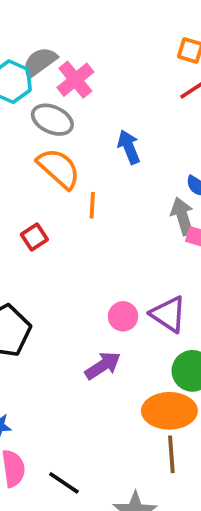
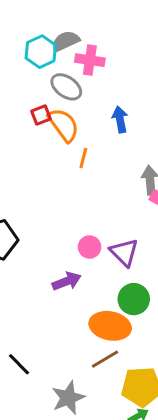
pink cross: (75, 80) -> (90, 60), turned 36
red square: (34, 237) -> (41, 115), moved
brown line: (171, 454) -> (105, 359), turned 52

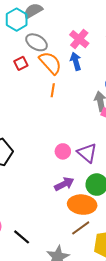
pink cross: (90, 60) -> (79, 39), moved, turned 36
orange semicircle: (63, 125) -> (50, 63), moved
purple arrow: (67, 281) -> (64, 184), moved

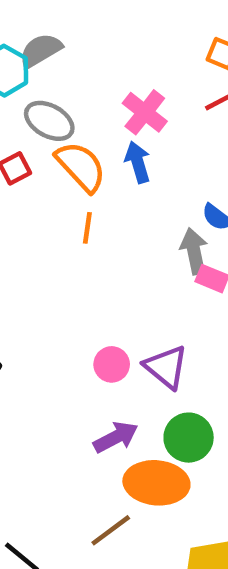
brown line: (81, 228) -> (111, 530), moved

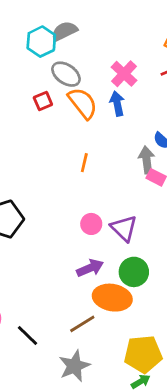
orange line: (87, 228) -> (84, 163), moved

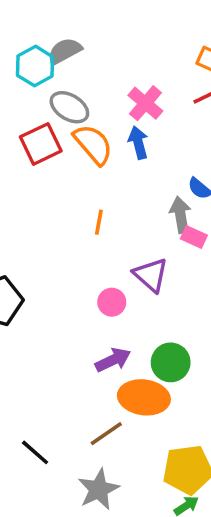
red square: (43, 101) -> (41, 144), size x1.6
purple triangle: (124, 228) -> (151, 275), moved

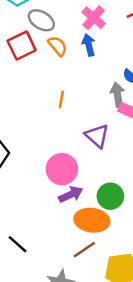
orange semicircle: (93, 144) -> (58, 46), size x0.7
pink circle: (112, 302) -> (62, 169), moved, size x1.6
brown line: (106, 434) -> (84, 250), moved
black line: (35, 452) -> (17, 244), moved

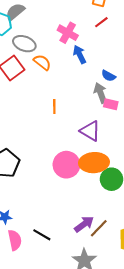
blue arrow: (89, 45) -> (80, 54), moved
purple arrow: (71, 194) -> (84, 224), moved
orange ellipse: (92, 220) -> (94, 163), moved

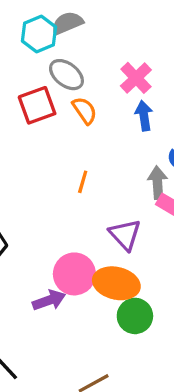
purple arrow: (84, 224) -> (49, 300), moved

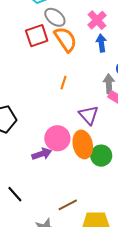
orange semicircle: (85, 111) -> (66, 39), size x1.5
orange ellipse: (116, 283) -> (83, 144), turned 64
green circle: (135, 316) -> (101, 156), moved

